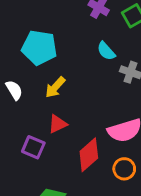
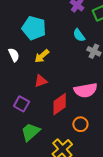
purple square: (33, 147) -> (22, 104), moved
orange circle: (124, 169) -> (80, 124), moved

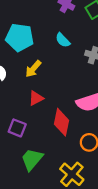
cyan semicircle: (79, 35) -> (63, 40), moved
red diamond: (60, 104) -> (62, 122), turned -35

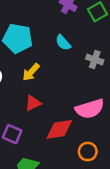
red diamond: (62, 122) -> (59, 129), turned 68

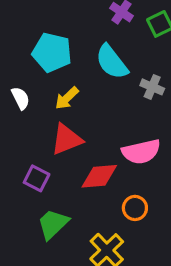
cyan semicircle: (63, 43) -> (112, 62), size x1.6
red triangle: (33, 103) -> (67, 139), size x1.5

